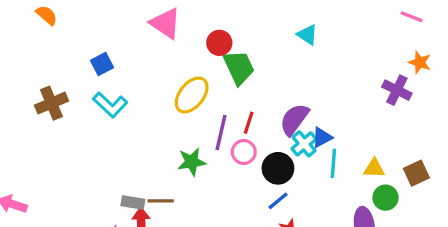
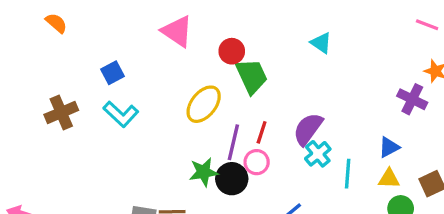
blue triangle: (322, 137) -> (389, 147), moved
black circle: (278, 168) -> (232, 179), moved

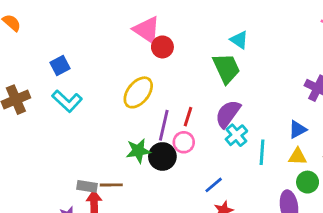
pink triangle: (177, 31) -> (147, 30), moved
green trapezoid: (252, 76) -> (226, 68), moved

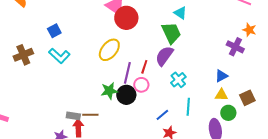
red circle: (162, 47) -> (126, 18), size x1.5
purple semicircle: (228, 114) -> (164, 56), moved
cyan line: (262, 152) -> (188, 107), moved

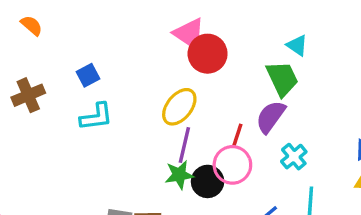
brown cross: (23, 55) -> (28, 95), moved
cyan L-shape: (59, 56) -> (96, 117), turned -50
purple line: (127, 73) -> (184, 145), moved
pink circle: (141, 85) -> (232, 165), size x1.5

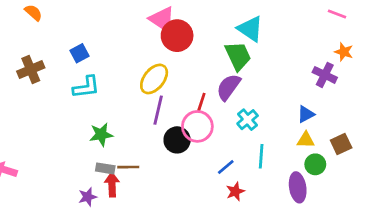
cyan triangle: (297, 45) -> (250, 29), size x1.5
green star: (179, 175) -> (101, 135), moved

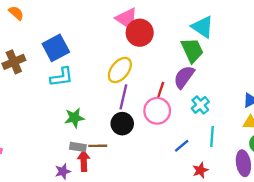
blue square: (79, 53) -> (56, 48), size x1.6
black circle: (177, 140) -> (122, 124), moved
red star: (235, 191) -> (200, 170), moved

